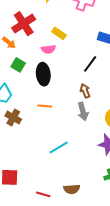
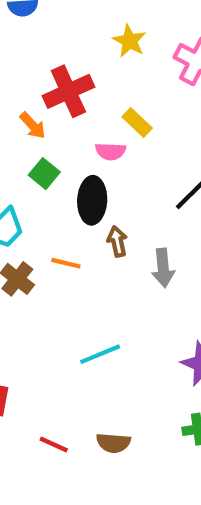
brown arrow: (85, 91) -> (117, 241), moved
orange line: (45, 106) -> (66, 263), moved
gray arrow: (83, 112) -> (163, 268), moved

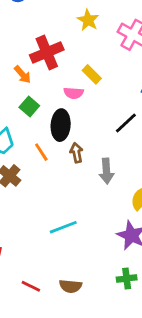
orange line: (66, 263) -> (41, 152), moved, turned 42

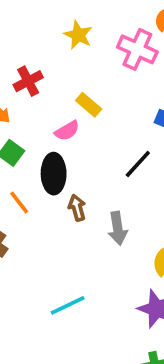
red cross: (47, 52) -> (28, 81), size x0.7
pink semicircle: (74, 93) -> (67, 131), turned -30
orange line: (41, 152) -> (19, 202), moved

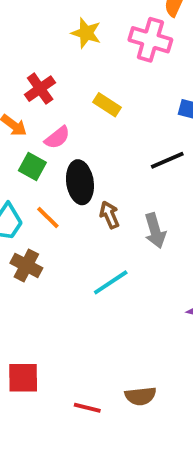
pink semicircle: (67, 131) -> (57, 138), moved
black line: (138, 164) -> (167, 160), turned 32
cyan line: (68, 305) -> (111, 282), moved

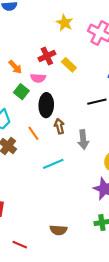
red cross: (40, 89) -> (47, 56), moved
pink semicircle: (57, 138) -> (38, 78), turned 32
orange line: (48, 217) -> (33, 133), moved
red line: (87, 408) -> (20, 245), moved

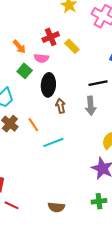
orange line: (33, 133) -> (33, 125), moved
gray arrow: (83, 140) -> (91, 106), moved
red line: (20, 245) -> (12, 205), moved

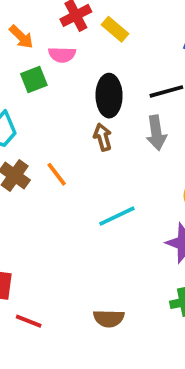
green square: (25, 71) -> (34, 80), turned 32
black ellipse: (48, 85) -> (109, 96), moved
cyan line: (53, 142) -> (117, 216), moved

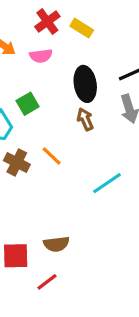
green square: (34, 80) -> (28, 104), moved
brown semicircle: (109, 318) -> (56, 244), moved
red line: (29, 321) -> (47, 282), turned -50

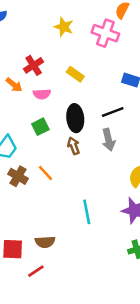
red cross: (47, 21) -> (34, 65), moved
green square: (28, 104) -> (40, 127), moved
cyan line: (107, 183) -> (87, 212), moved, turned -70

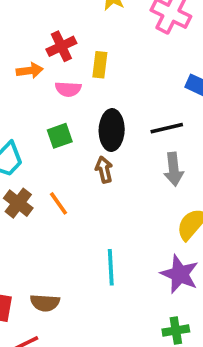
yellow rectangle: (75, 74) -> (100, 65), moved, turned 54
orange arrow: (14, 85) -> (30, 71), turned -54
gray arrow: (109, 140) -> (174, 169), moved

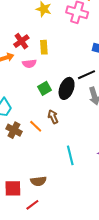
black ellipse: (112, 130) -> (67, 88), moved, turned 30
green square: (60, 136) -> (44, 88), moved
brown arrow: (104, 170) -> (53, 117), moved

